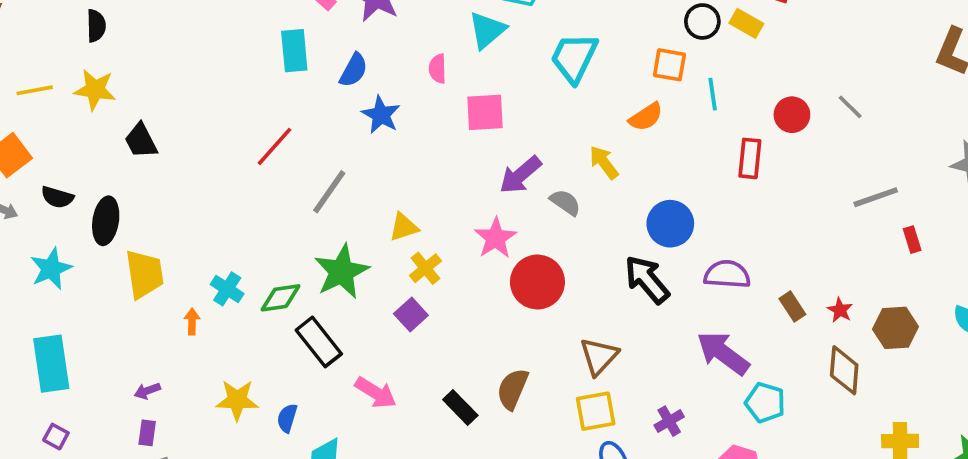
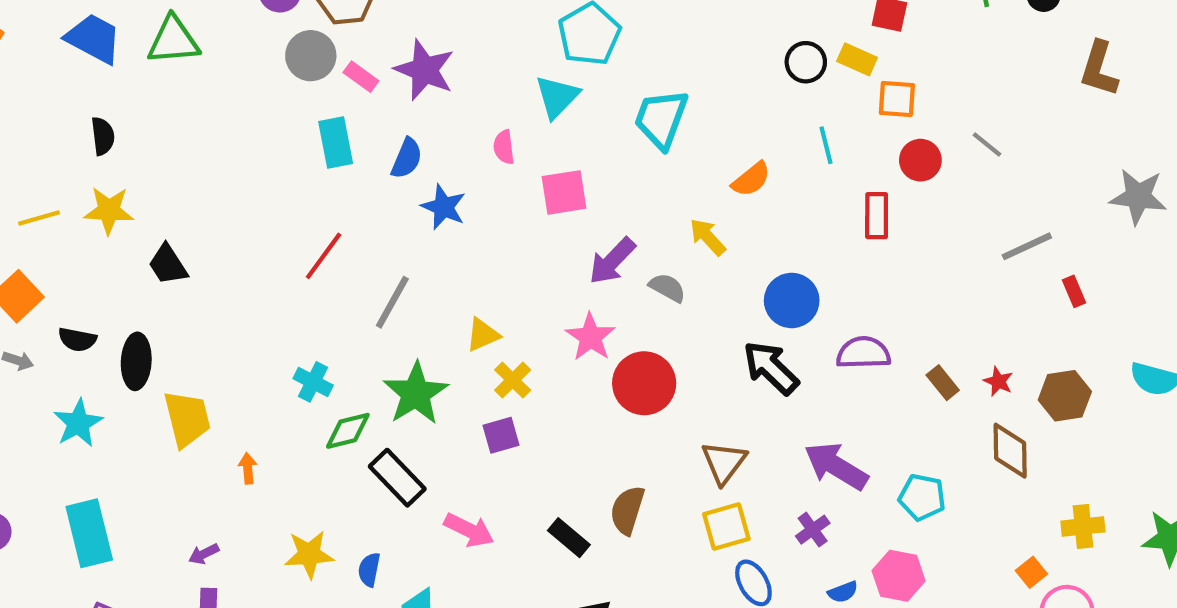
orange square: (669, 65) -> (897, 99), moved
cyan cross: (227, 289) -> (313, 382), moved
purple square: (411, 314) -> (501, 435), turned 32
purple arrow: (723, 353) -> (836, 466), moved

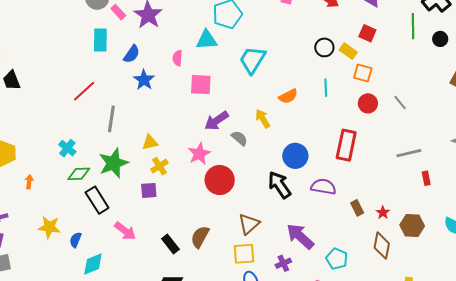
cyan triangle: (557, 97) -> (207, 40), turned 30
red rectangle: (877, 216) -> (346, 145), moved, size x1.4
gray line: (392, 302) -> (111, 119), turned -32

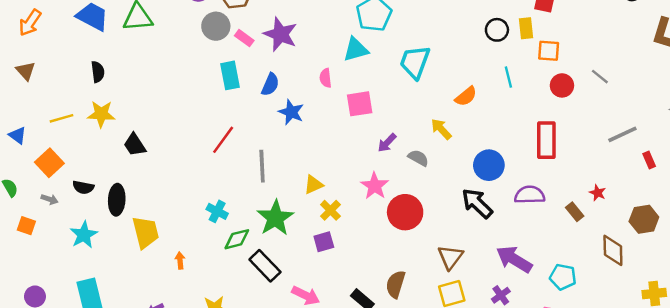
yellow rectangle: (348, 51) -> (526, 28), turned 60
purple arrow: (216, 121) -> (387, 143), size x0.7
red star: (383, 213) -> (598, 193), moved

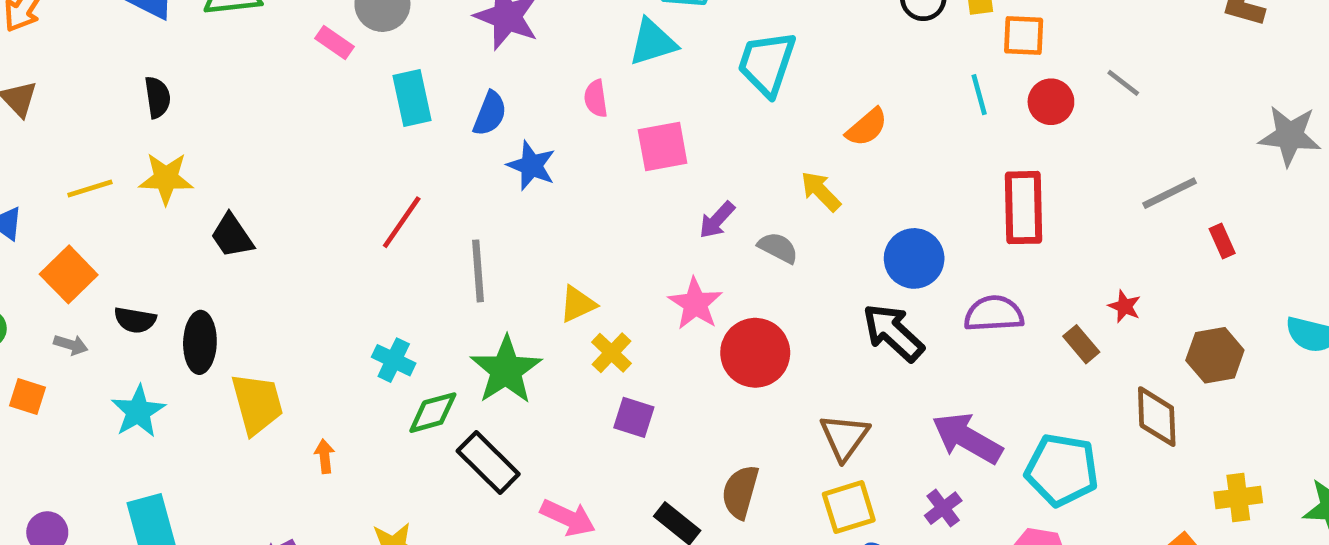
pink rectangle: (244, 38) -> (335, 42), moved
cyan line: (508, 77) -> (979, 95), moved
purple square: (324, 242) -> (634, 417), moved, turned 35
cyan pentagon: (563, 277) -> (1062, 470), size x1.4

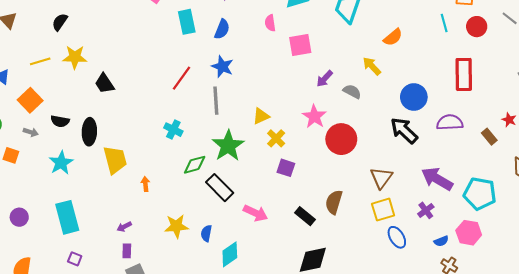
black semicircle: (157, 97) -> (60, 22), moved, turned -138
blue star: (531, 166) -> (222, 67), moved
cyan cross: (394, 360) -> (173, 130), moved

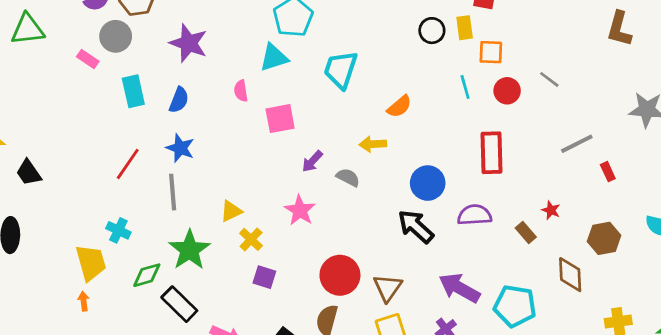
yellow arrow: (372, 66) -> (373, 144), turned -48
red circle: (341, 139) -> (340, 275), moved
yellow trapezoid: (115, 160) -> (91, 263), moved

